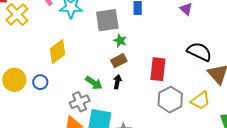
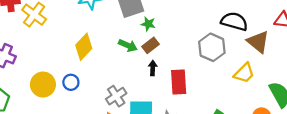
red rectangle: (158, 69) -> (179, 82), moved
green arrow: (94, 83) -> (128, 45), moved
gray hexagon: (170, 100) -> (212, 47), moved

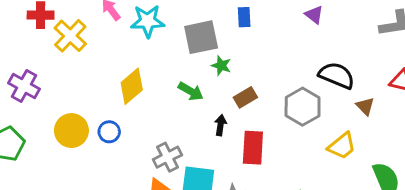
brown triangle: (258, 42) -> (365, 106), size x0.6
brown rectangle: (150, 45) -> (245, 97), moved

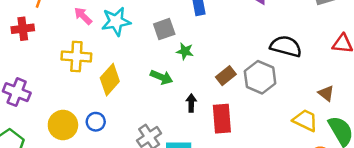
yellow cross: (70, 36) -> (76, 56), moved, turned -32
gray square: (201, 37) -> (164, 29), size x0.7
brown rectangle: (245, 97) -> (226, 76), moved
brown triangle: (365, 106) -> (326, 93), moved
yellow trapezoid: (342, 146) -> (305, 120), moved, turned -108

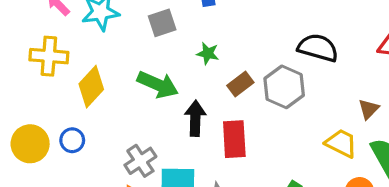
green star: (185, 51) -> (208, 53), moved
green arrow: (162, 77) -> (158, 85), size x1.4
brown triangle: (326, 93) -> (369, 109), turned 36
black arrow: (191, 103) -> (195, 118), size x1.5

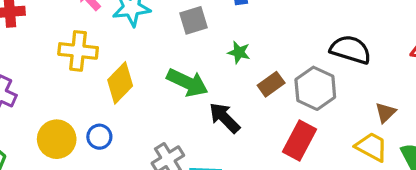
brown triangle: (369, 109) -> (385, 113), moved
black arrow: (195, 118) -> (224, 118), turned -48
red rectangle: (234, 139) -> (300, 141), moved, turned 30

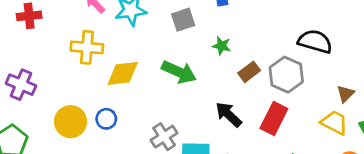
yellow diamond: (120, 83) -> (123, 73), turned 40
black arrow: (224, 118) -> (229, 114), moved

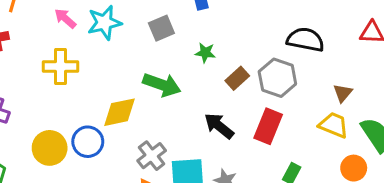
yellow diamond: (123, 73) -> (120, 112), moved
blue circle: (106, 119) -> (88, 142), size x1.4

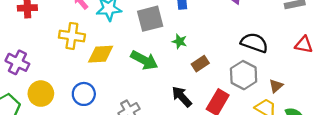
gray square: (161, 28) -> (150, 19), size x1.4
gray hexagon: (277, 78) -> (244, 75), moved
yellow diamond: (120, 112) -> (101, 54), moved
yellow circle: (50, 148) -> (41, 94), moved

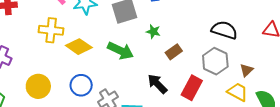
yellow diamond: (101, 54) -> (79, 47), turned 40
yellow circle: (41, 94) -> (38, 86), moved
blue circle: (84, 94) -> (81, 85), moved

